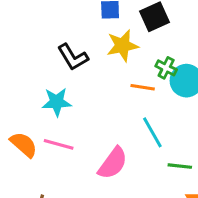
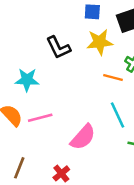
cyan star: (57, 102) -> (27, 80), moved
pink line: (59, 144) -> (40, 118), turned -35

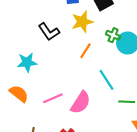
orange line: (113, 77) -> (85, 51), moved, turned -63
pink line: (40, 118) -> (53, 98), moved

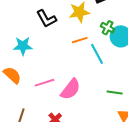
orange line: (85, 51) -> (80, 40), turned 35
cyan line: (106, 80) -> (97, 54), moved

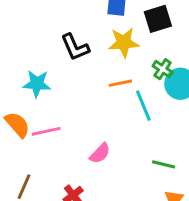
pink line: (44, 83) -> (46, 131), moved
pink semicircle: (71, 89) -> (100, 153), size x0.7

